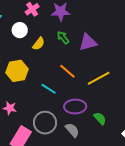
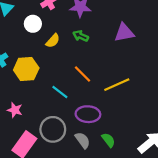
green arrow: (63, 37) -> (81, 36), turned -32
purple triangle: (88, 42) -> (124, 33), moved
green semicircle: (100, 118) -> (108, 140), moved

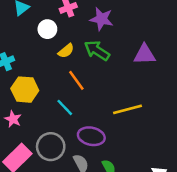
green arrow: (81, 36) -> (97, 51), size x1.5
yellow hexagon: (26, 69) -> (25, 90), moved
orange line: (83, 74) -> (76, 80), moved

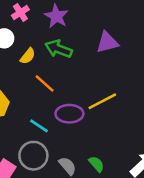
purple star: (102, 19) -> (56, 16), turned 30
cyan line: (65, 107) -> (39, 126), moved
purple ellipse: (91, 136) -> (69, 114), moved

